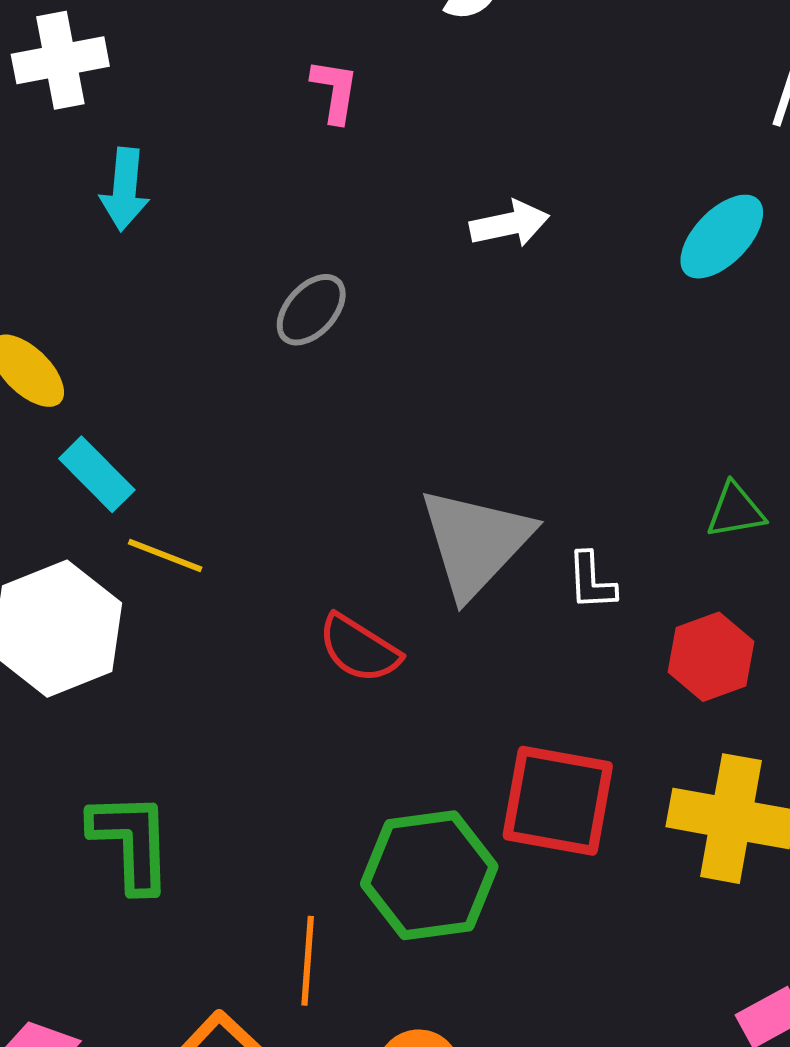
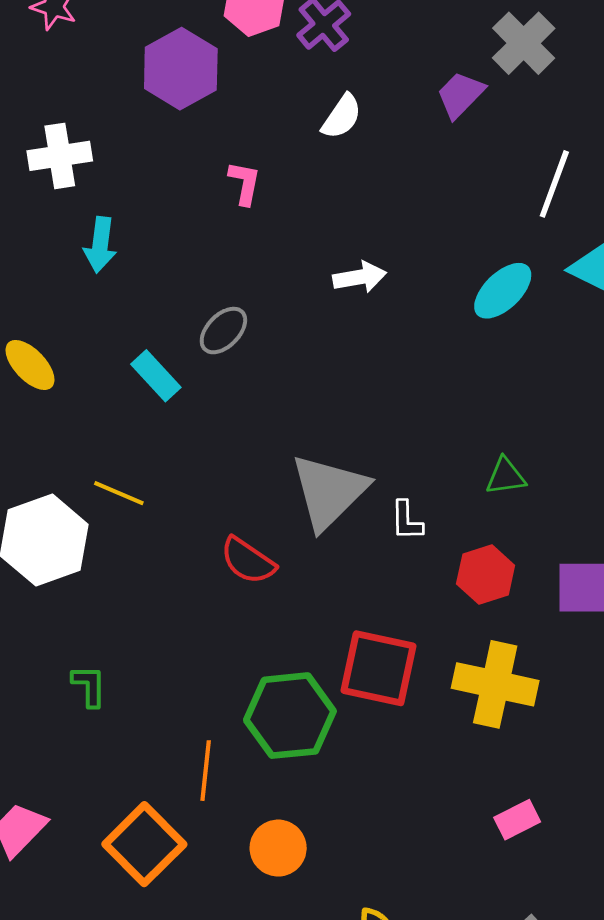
cyan rectangle: (97, 474) -> (156, 376), moved
green L-shape: (131, 842) -> (89, 686), size x0.6

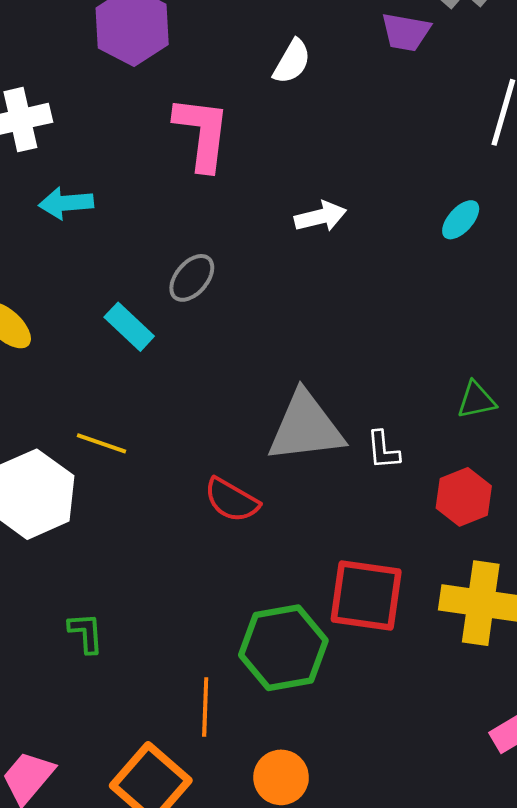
purple trapezoid: (460, 95) -> (406, 32), turned -120
pink L-shape: (245, 183) -> (202, 133), size x1.8
cyan arrow: (100, 245) -> (66, 203), turned 82
cyan ellipse: (503, 291) -> (461, 220), size x0.7
gray triangle: (329, 492) -> (306, 427), turned 42

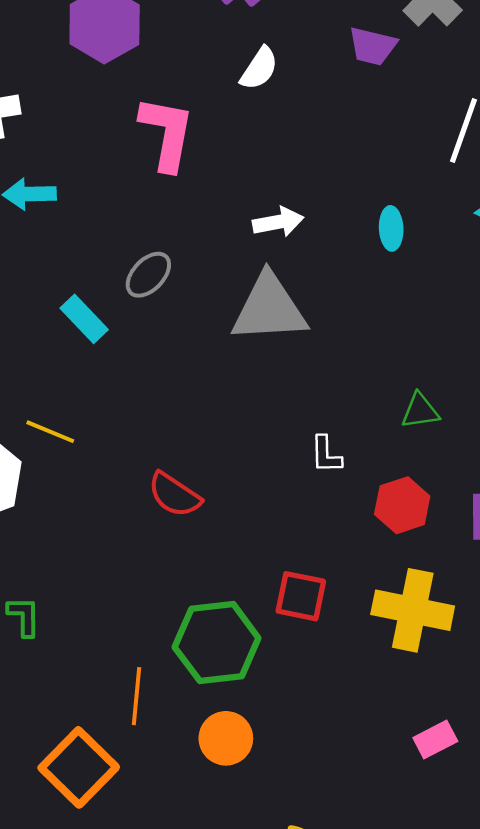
cyan ellipse: (461, 220) -> (391, 228), moved, turned -48
gray triangle: (306, 427) -> (269, 308), moved
red square: (366, 596) -> (301, 596), size x0.7
orange circle: (281, 777) -> (226, 738), moved

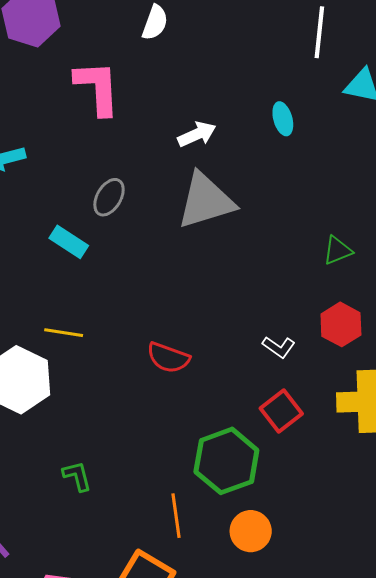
white L-shape: (326, 455) -> (279, 347), moved, turned -40
red square: (301, 596) -> (281, 411), turned -36

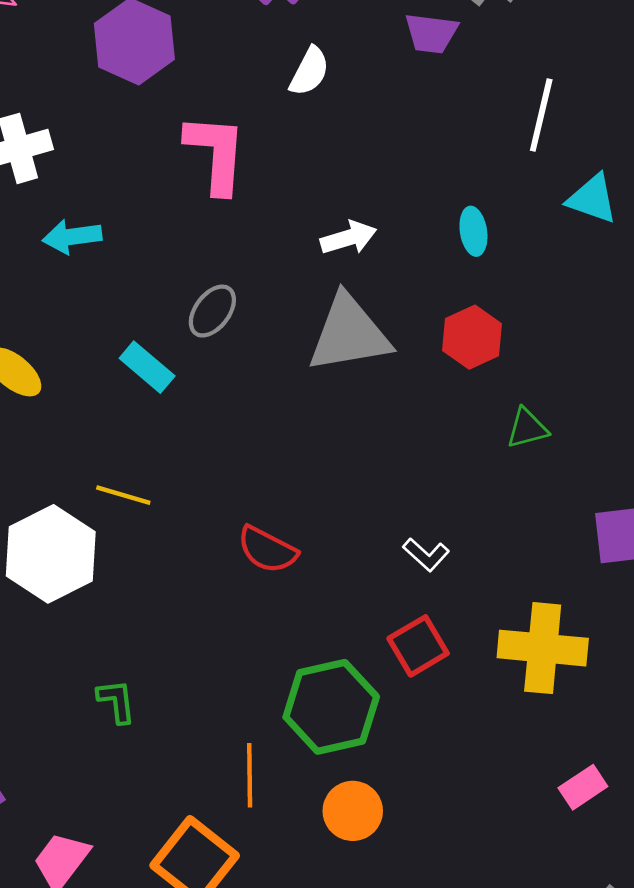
red hexagon: (341, 324) -> (472, 337), moved

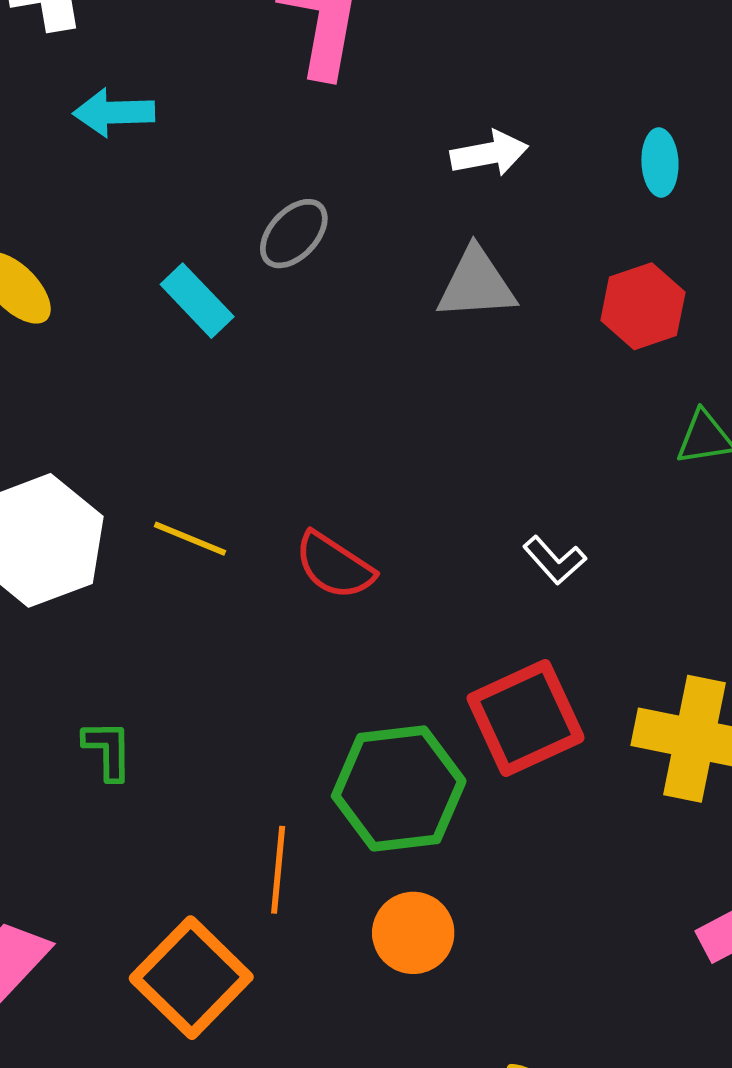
gray triangle: (349, 334) -> (476, 284), size x0.7
yellow line: (123, 495) -> (190, 539), moved
white L-shape: (426, 555) -> (555, 560), moved
red square: (418, 646) -> (526, 718), size x1.4

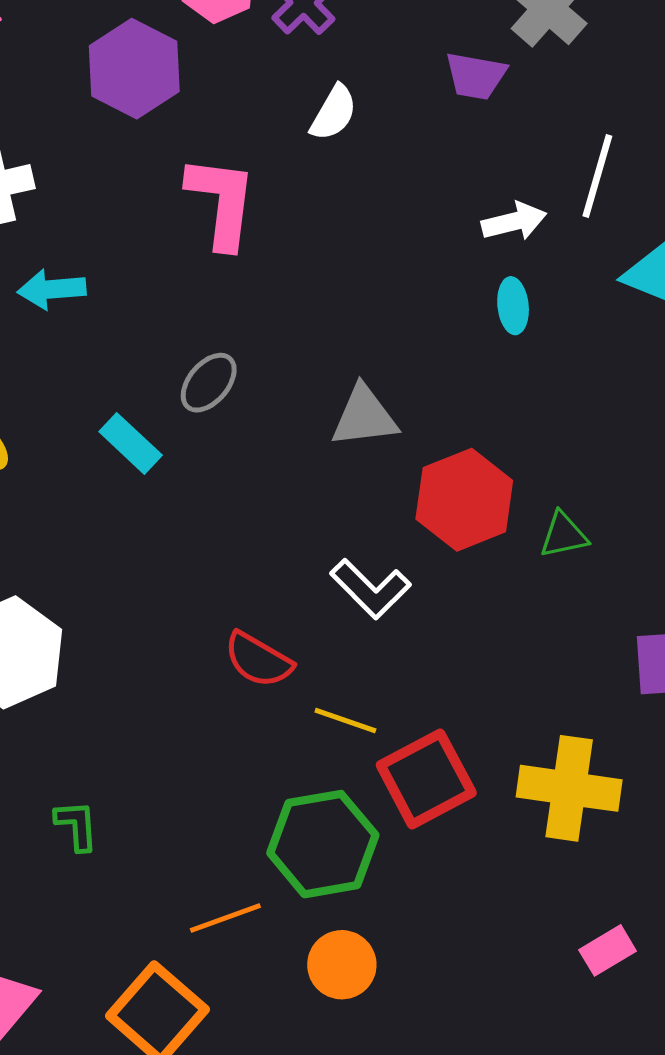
white arrow: (489, 153) -> (514, 221), moved
red hexagon: (643, 306) -> (464, 500), moved, size x1.4
yellow line: (190, 539) -> (345, 720), moved
white L-shape: (555, 560) -> (370, 589), moved, size x1.5
orange line: (278, 870) -> (225, 918), turned 68

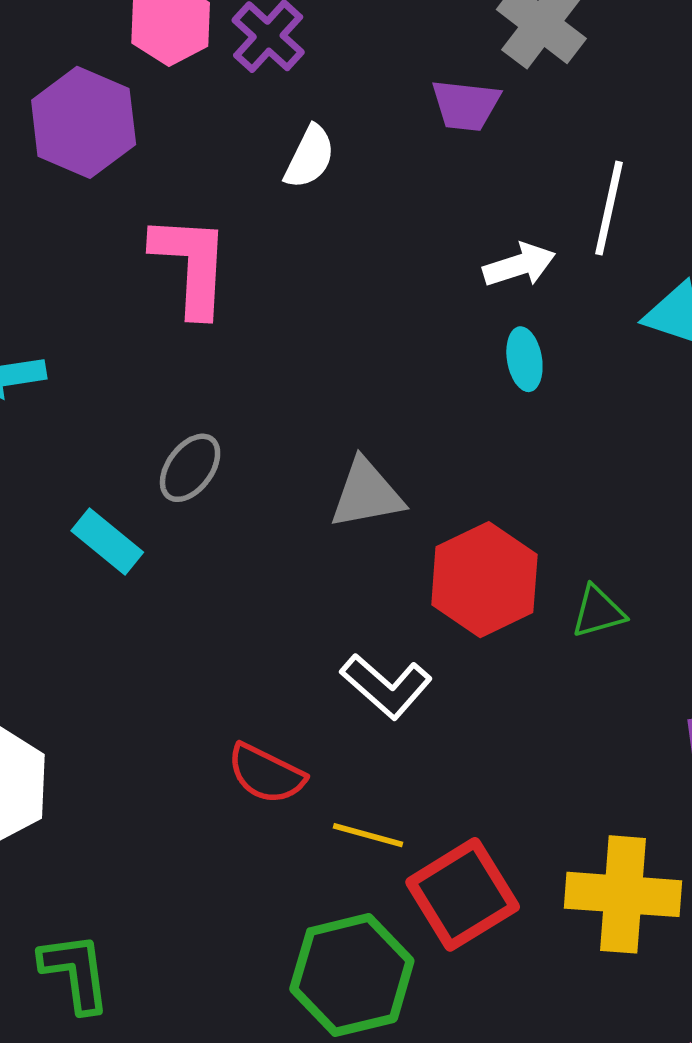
green L-shape: (77, 825) -> (75, 972), size x1.4

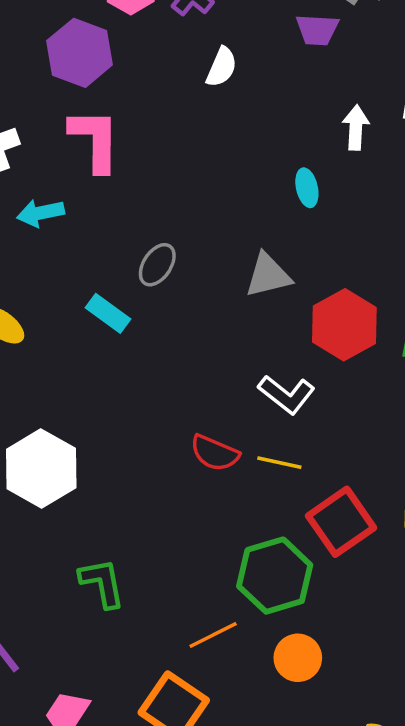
pink L-shape: (191, 265) -> (95, 140), moved
white arrow: (519, 265) -> (356, 128), turned -66
cyan ellipse: (524, 359) -> (307, 188), moved
yellow line: (368, 835) -> (279, 463), moved

